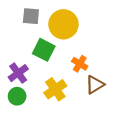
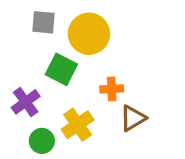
orange cross: (80, 64) -> (112, 89), turned -35
green circle: (17, 96) -> (42, 141), moved

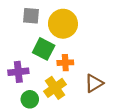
orange cross: (112, 89) -> (65, 63), moved
purple cross: (26, 102) -> (18, 72), turned 30

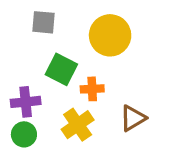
yellow circle: (63, 24) -> (110, 35), moved
green circle: (30, 99) -> (24, 134), moved

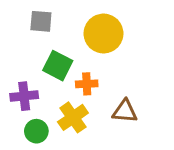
brown triangle: (133, 118) -> (125, 111), turned 36
green circle: (24, 134) -> (36, 131), moved

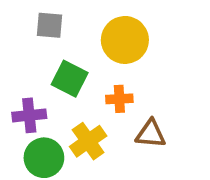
orange cross: (87, 84) -> (119, 99), moved
green circle: (36, 131) -> (44, 158), size x1.4

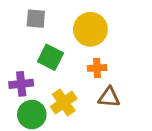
orange cross: (119, 99) -> (97, 68), moved

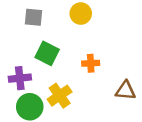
yellow circle: (90, 29) -> (81, 14), moved, size x0.7
brown triangle: (109, 97) -> (125, 91), moved

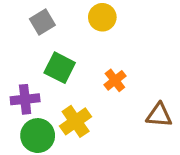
gray square: (33, 17) -> (42, 22), turned -36
orange cross: (91, 63) -> (115, 80), turned -35

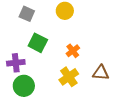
gray square: (42, 22) -> (27, 14), turned -35
yellow cross: (76, 121) -> (69, 77), moved

